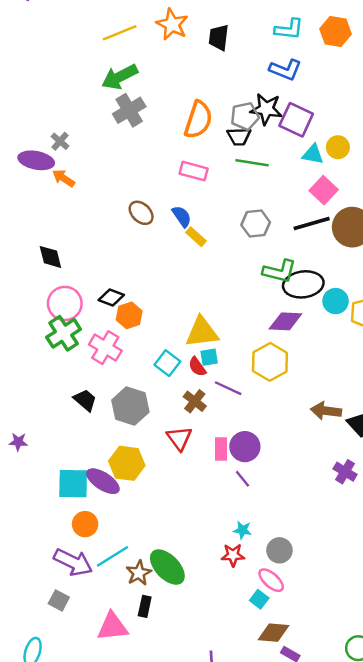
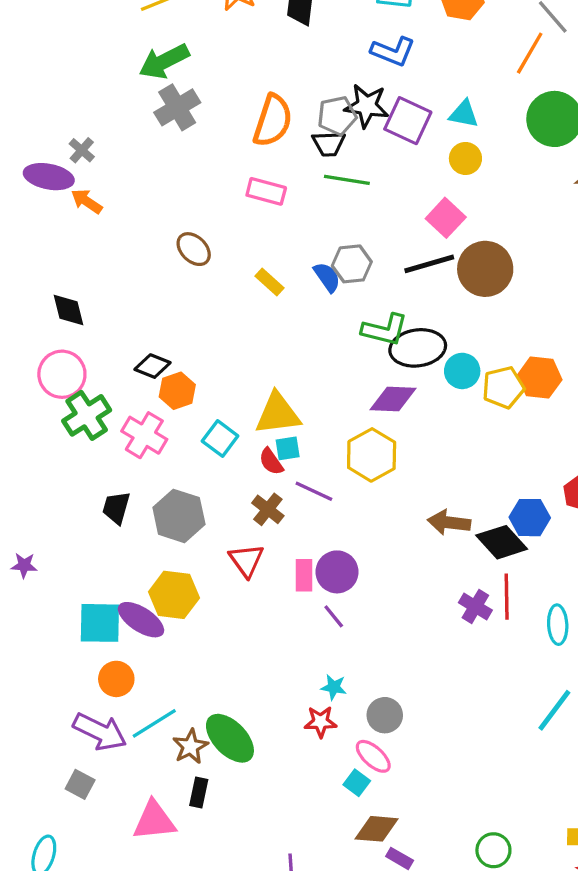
cyan triangle: (313, 154) -> (464, 114), moved
blue semicircle: (182, 216) -> (327, 277), moved
pink circle: (65, 303) -> (62, 374), moved
cyan square: (167, 363) -> (220, 438), moved
black trapezoid: (85, 400) -> (116, 508), turned -115

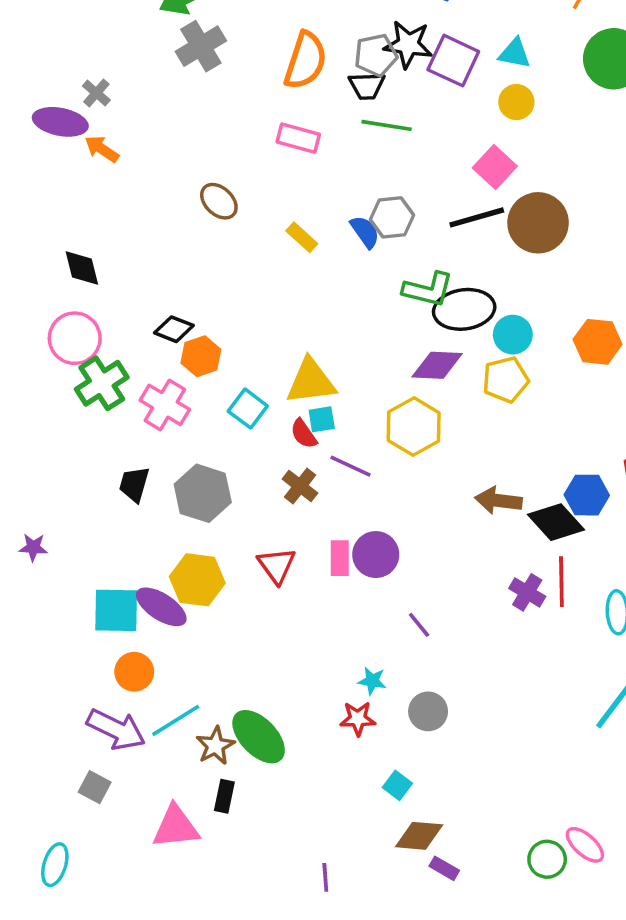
yellow pentagon: (503, 387) -> (506, 380), moved
red triangle: (246, 560) -> (277, 565), moved
purple line: (334, 616) -> (419, 625), moved
pink ellipse: (373, 756) -> (585, 845), moved

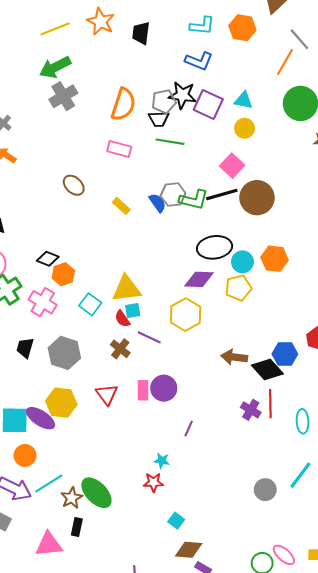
green L-shape: (428, 290) -> (194, 200), moved
orange hexagon: (598, 342) -> (275, 259), moved
purple line: (419, 625) -> (189, 429), turned 63
gray circle: (428, 711) -> (265, 490), moved

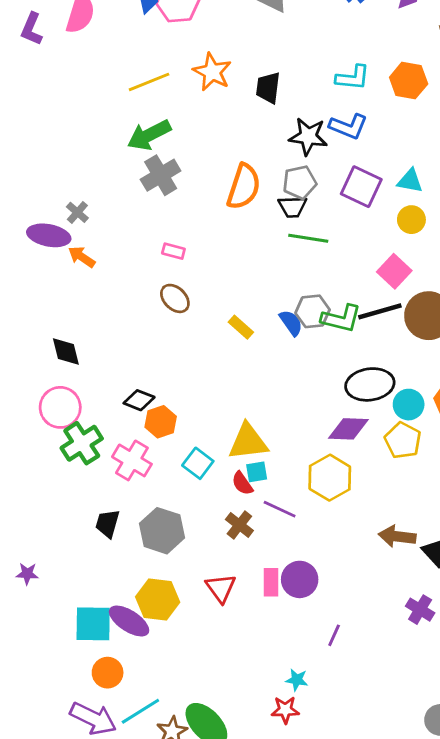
black star: (182, 95) -> (308, 136), moved
pink rectangle: (119, 149) -> (173, 251), moved, size x0.7
yellow pentagon: (238, 288) -> (403, 440), turned -30

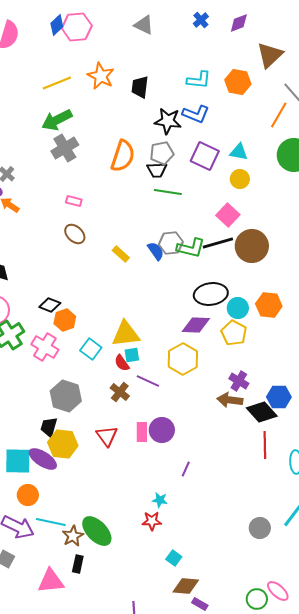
black trapezoid: (108, 524) -> (49, 427), moved
purple cross: (420, 610) -> (239, 381), moved
cyan line: (140, 711) -> (51, 522), turned 44

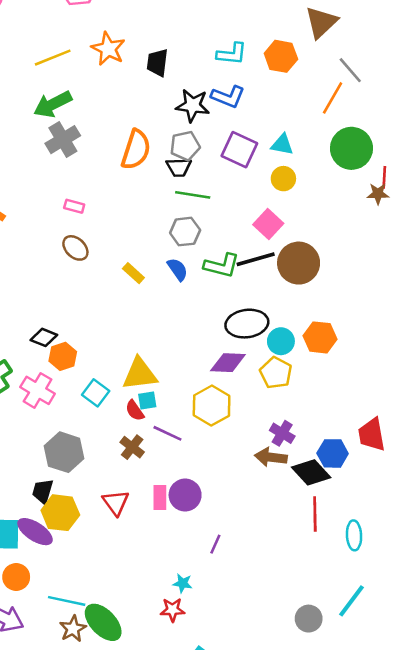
gray hexagon: (171, 243) -> (185, 232), moved
cyan line: (51, 522) -> (67, 601), moved

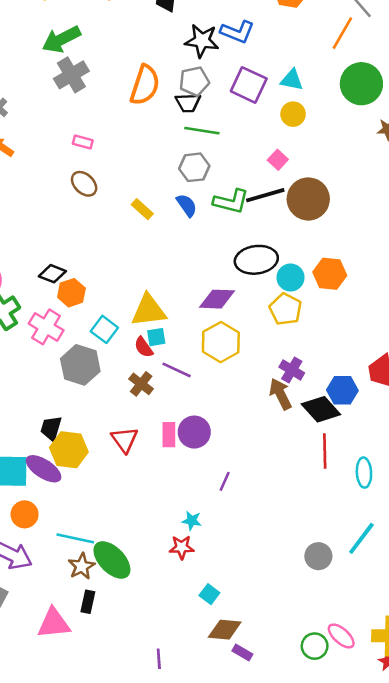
pink square: (268, 224) -> (278, 160), size x0.7
purple diamond: (228, 363) -> (217, 299), moved
gray hexagon: (64, 452) -> (80, 365), moved
brown arrow: (271, 457) -> (280, 394), turned 56

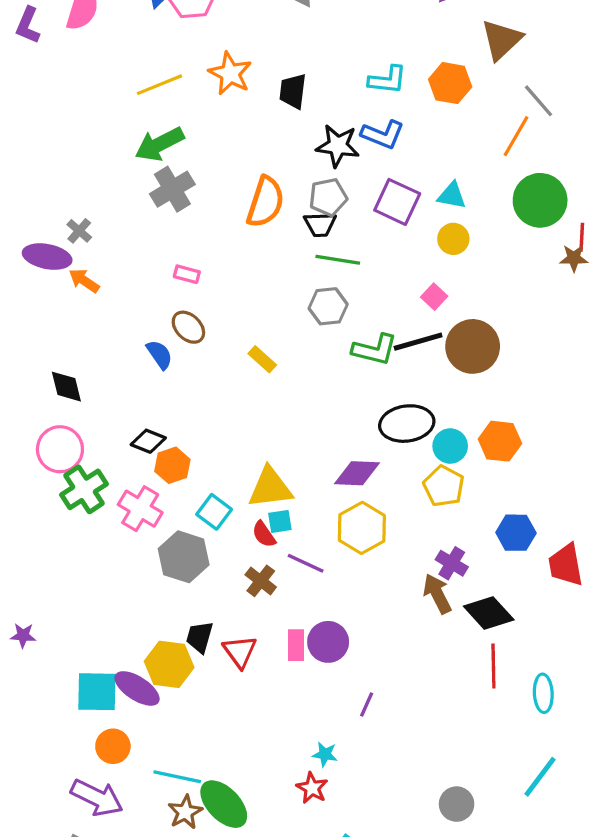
blue semicircle: (187, 205) -> (160, 354), moved
blue hexagon: (342, 390) -> (516, 533), moved
black trapezoid: (51, 428) -> (200, 637), moved
red star: (182, 547) -> (312, 788), turned 30
gray circle: (318, 556) -> (457, 804), moved

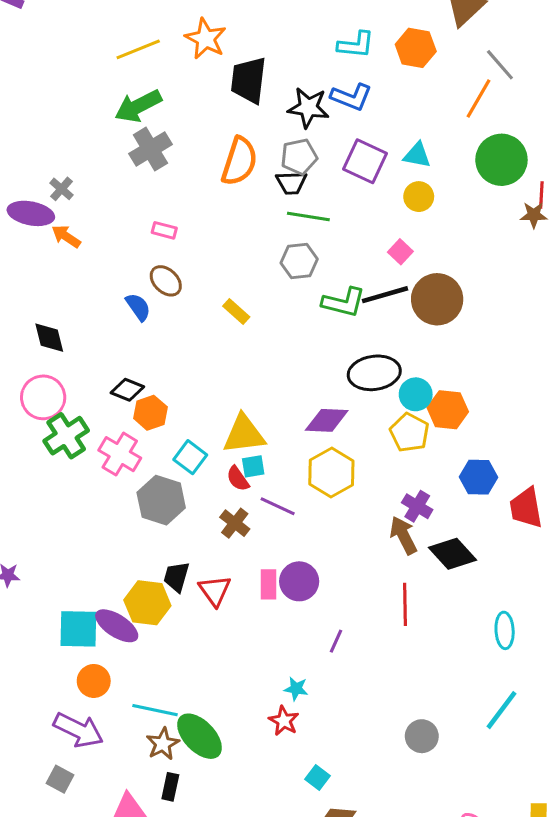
black trapezoid: (293, 91) -> (249, 80), moved, size x1.4
orange hexagon: (500, 441) -> (448, 410), moved
red line: (493, 666) -> (405, 604), moved

